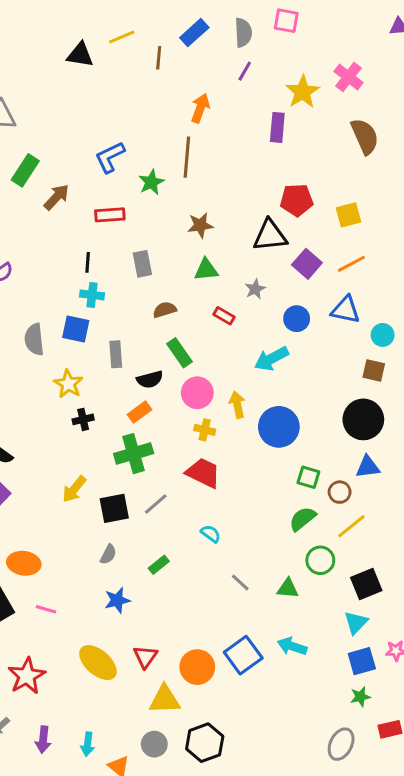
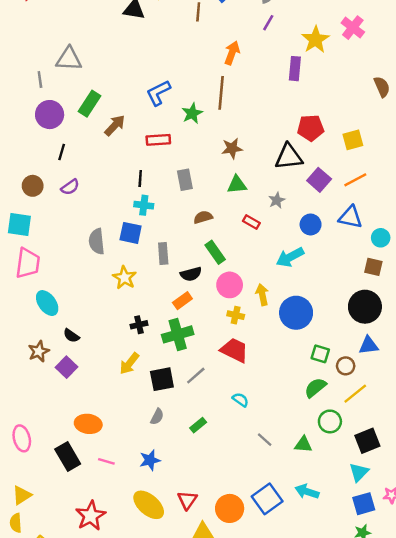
brown semicircle: (365, 136) -> (382, 87), moved, size x0.7
black cross: (83, 419) -> (139, 325), moved
blue star: (117, 600) -> (150, 460), moved

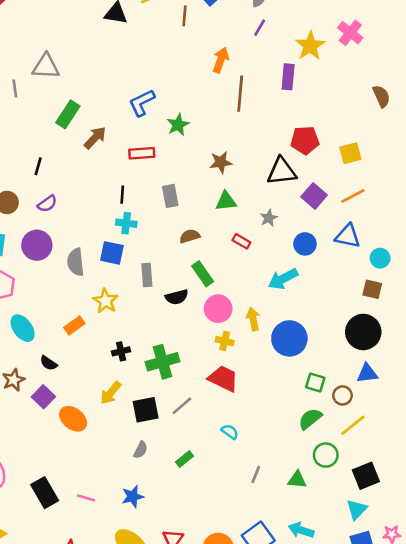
brown line: (221, 93) -> (240, 94), moved
purple circle: (50, 115) -> (37, 245), moved
orange rectangle: (182, 301) -> (74, 326), moved
orange ellipse: (88, 424) -> (73, 419), moved, turned 30
gray line: (265, 440) -> (256, 474), turned 70

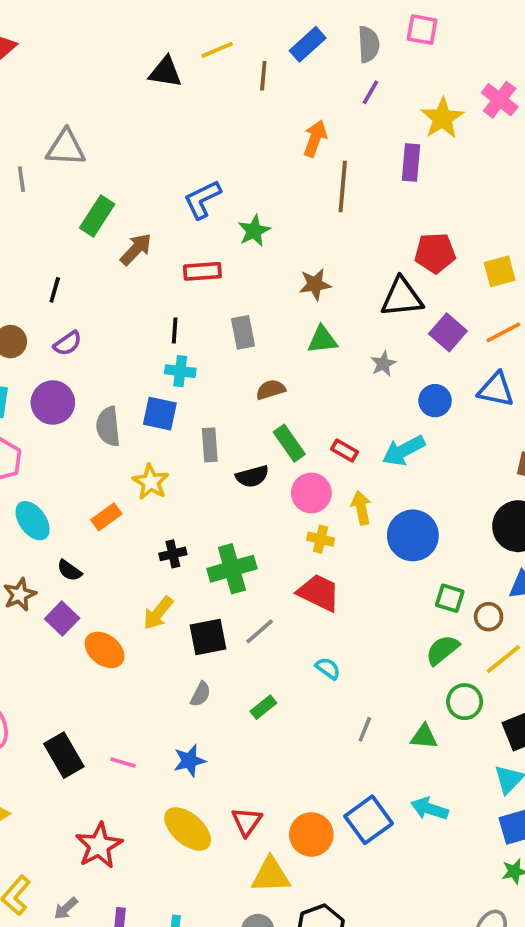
red rectangle: (241, 241) -> (345, 451), moved

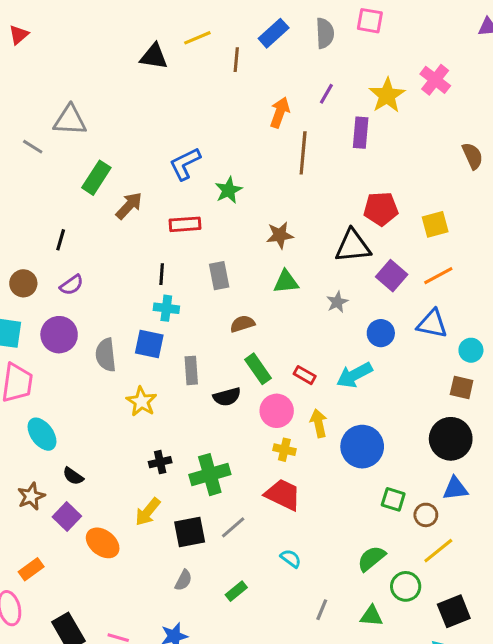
purple line: (370, 92) -> (326, 94), moved
gray line: (21, 179) -> (33, 147), turned -50
orange rectangle: (106, 517) -> (31, 569), moved
green semicircle: (442, 650) -> (371, 558), moved

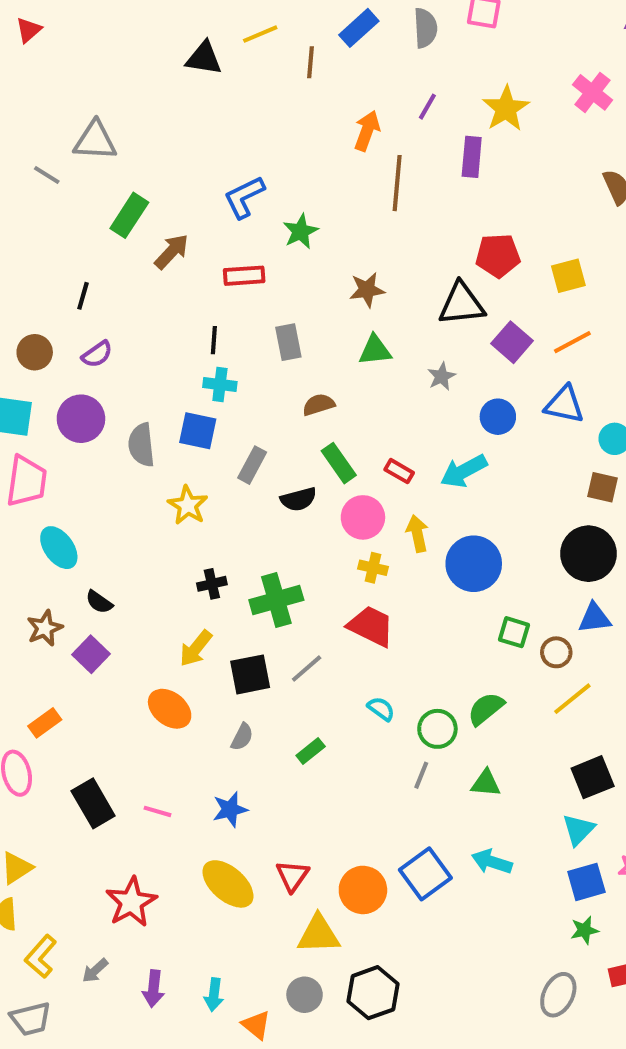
pink cross: (435, 80) -> (593, 92), moved
gray rectangle: (191, 370) -> (252, 465), turned 32
orange ellipse: (103, 543) -> (170, 709), moved
green circle: (406, 586) -> (437, 729), moved

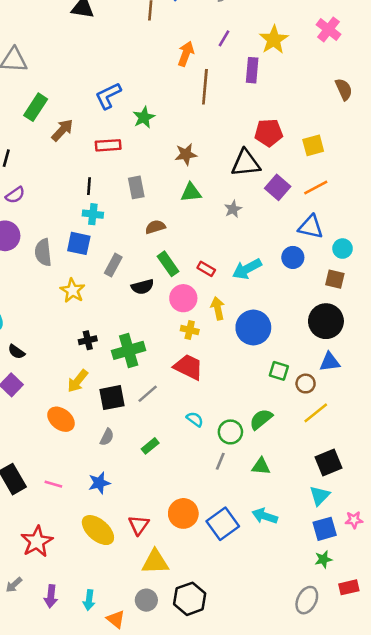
blue circle: (498, 417) -> (293, 257), moved
orange circle: (363, 890) -> (183, 513), moved

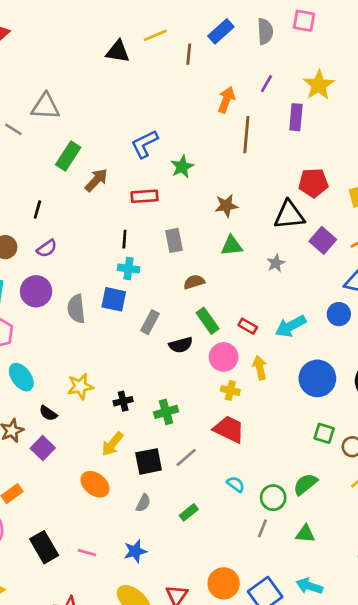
yellow star: (72, 291) -> (80, 386), moved, turned 30
blue circle: (253, 328) -> (317, 378), moved
green cross: (129, 350) -> (166, 412), size x0.7

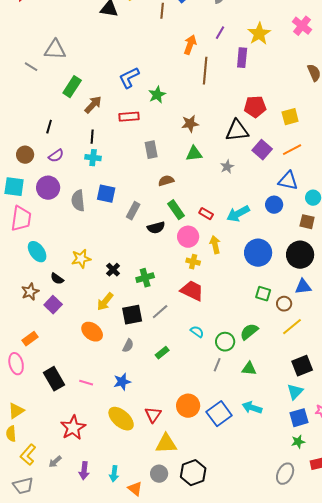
black line: (124, 239) -> (92, 137), moved
cyan cross: (128, 269) -> (93, 158), moved
black cross: (123, 401) -> (113, 270), turned -32

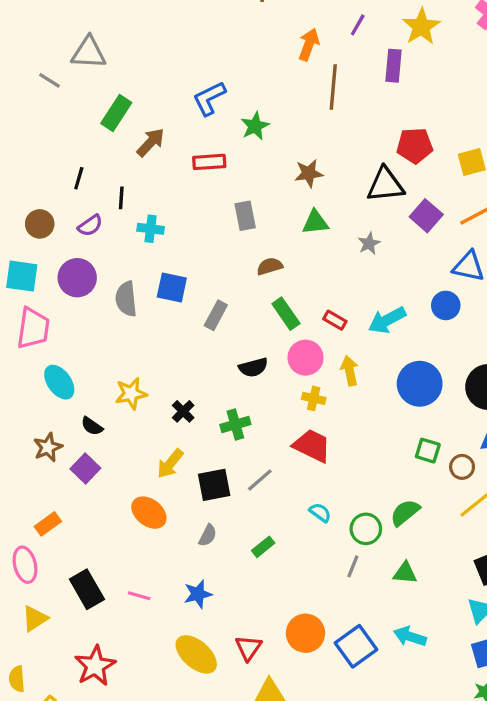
black line: (92, 137) -> (121, 198), moved
black semicircle: (156, 228) -> (253, 367), moved
yellow triangle: (16, 411) -> (35, 619), moved
red star: (73, 428) -> (95, 666), moved

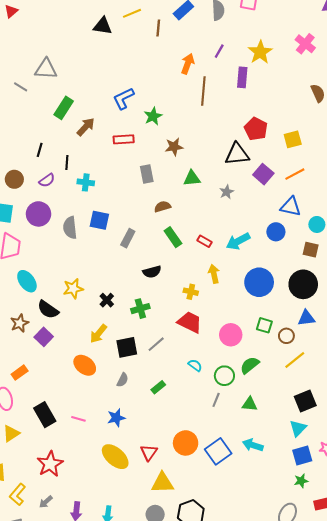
red pentagon: (415, 146) -> (256, 129), turned 30
brown star: (309, 173) -> (174, 147), moved
pink circle: (306, 358) -> (231, 335), moved
black semicircle: (92, 426) -> (48, 310), size x1.5

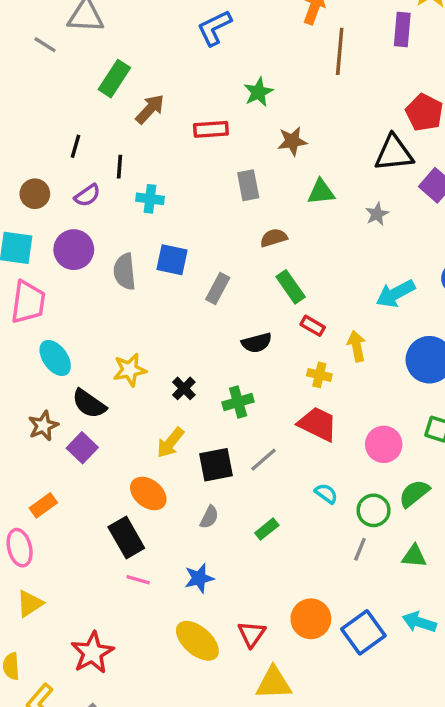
blue L-shape: (124, 98) -> (214, 28), moved
red rectangle: (204, 241) -> (313, 326), moved
black rectangle: (45, 415) -> (126, 537), moved

